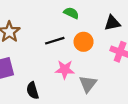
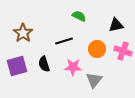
orange circle: (84, 42) -> (97, 49), moved
black semicircle: (33, 91) -> (44, 64), moved

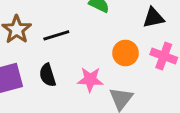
black line: (64, 41) -> (56, 35), moved

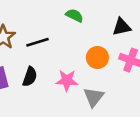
black semicircle: (48, 75) -> (30, 77), turned -144

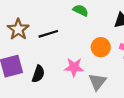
black semicircle: (30, 77) -> (38, 74), moved

